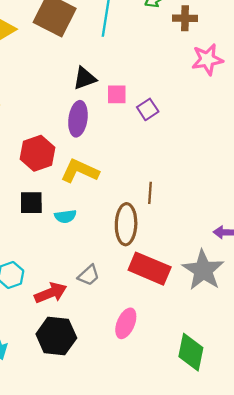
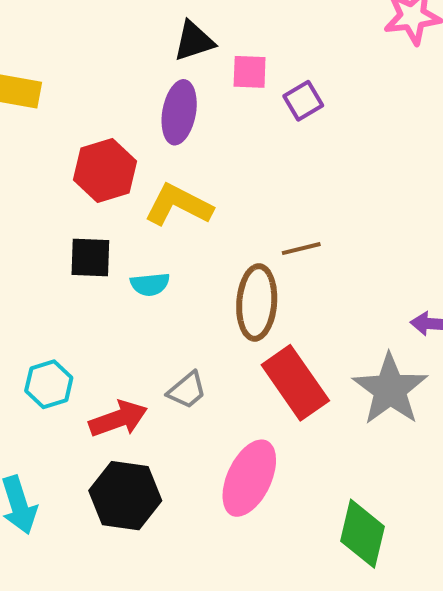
brown line: (150, 193) -> (301, 249), turned 70
red rectangle: (150, 269) -> (295, 383), turned 30
pink ellipse: (126, 323) -> (249, 478), size x1.4

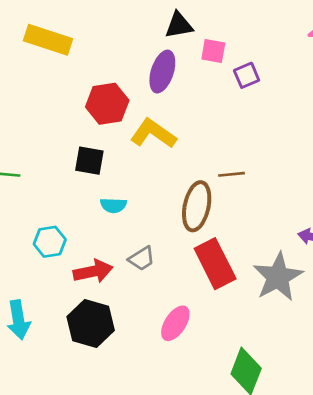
cyan semicircle: (150, 284) -> (113, 205), moved
pink ellipse: (249, 478) -> (175, 323), size x0.7

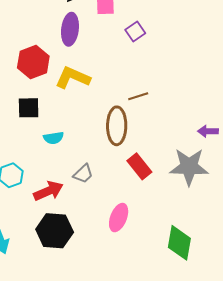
purple square: (247, 75) -> (135, 31), moved
red rectangle: (215, 264) -> (139, 166), size x0.7
gray star: (278, 277) -> (189, 167), turned -30

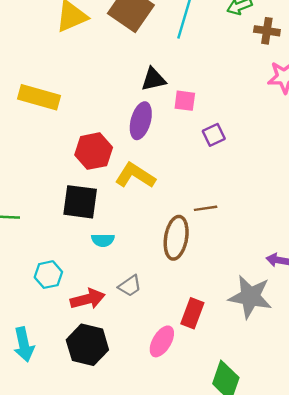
black square: (29, 108) -> (80, 202), size x1.4
red rectangle: (139, 166) -> (192, 313), moved, turned 50

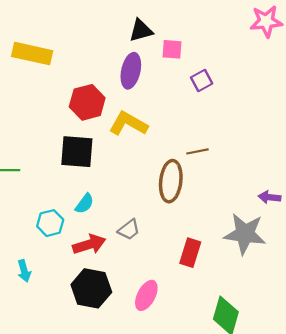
cyan semicircle: (103, 240) -> (85, 204), moved, turned -50
pink ellipse: (162, 341) -> (146, 295), moved
cyan arrow: (24, 344) -> (24, 271), moved, size x0.7

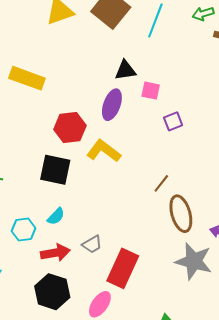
brown line: (197, 151) -> (161, 183), turned -48
brown ellipse: (171, 181) -> (181, 214), moved, turned -30
red rectangle: (190, 253) -> (123, 268), moved, size x1.5

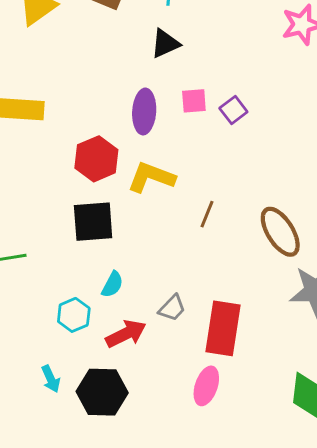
black triangle: (125, 70) -> (165, 44), moved
pink square: (151, 91) -> (194, 101), moved
brown line: (161, 183) -> (207, 214), moved
black hexagon: (52, 292) -> (102, 392), moved

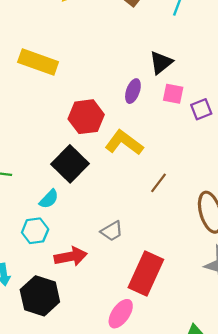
black triangle: (165, 44) -> (161, 63), moved, turned -30
purple ellipse: (144, 112) -> (133, 91), size x0.7
black square: (93, 222) -> (70, 164), turned 33
cyan semicircle: (112, 284) -> (49, 199), moved
gray trapezoid: (172, 308) -> (112, 231), moved

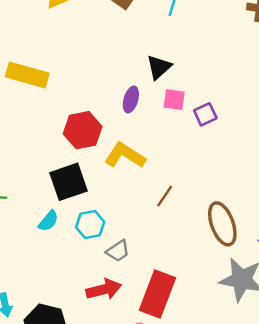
black square: (70, 164) -> (69, 182), turned 30
cyan hexagon: (35, 231) -> (90, 225), moved
red arrow: (71, 256) -> (104, 289), moved

